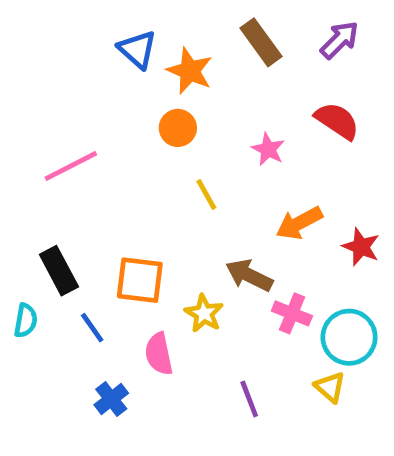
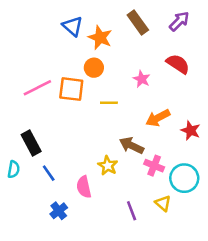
yellow line: (206, 195) -> (109, 103), turned -60
orange square: (140, 280) -> (71, 89), moved
yellow triangle: (330, 387) -> (163, 203), moved

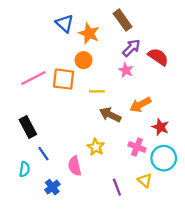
purple arrow: (179, 21) -> (131, 48), moved
red star: (191, 130) -> (160, 127), moved
brown arrow: (132, 146) -> (110, 115), moved
cyan semicircle: (14, 169) -> (24, 169), moved

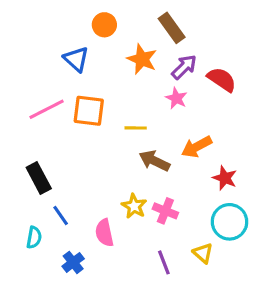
blue triangle: (65, 23) -> (76, 59), moved
orange star: (89, 33) -> (142, 59), moved
orange circle: (84, 60) -> (104, 25), moved
pink cross: (137, 147) -> (165, 211), moved

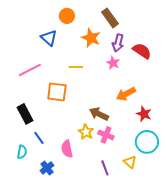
purple arrow: (184, 67) -> (118, 43), turned 150
orange square: (89, 111) -> (57, 92), moved
yellow line: (136, 128) -> (76, 67), moved
brown arrow: (154, 161) -> (99, 114), moved

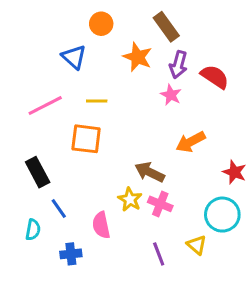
yellow line: (76, 67) -> (97, 101), moved
red star: (144, 114) -> (234, 172), moved
blue cross: (47, 168) -> (71, 254), turned 32

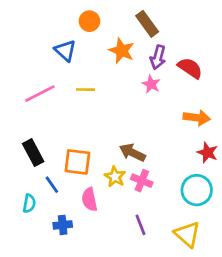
orange square: (86, 139) -> (77, 162), moved
orange arrow: (191, 142) -> (197, 118), moved, turned -145
yellow triangle: (197, 245) -> (187, 234), moved, size x1.5

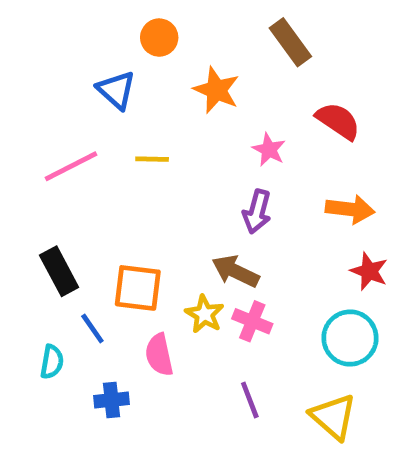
brown rectangle: (147, 24) -> (290, 42), moved
purple arrow: (158, 57) -> (257, 212), moved

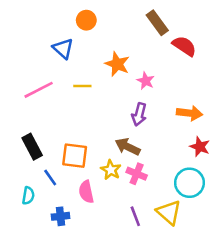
orange star: (216, 90) -> (117, 64), moved
red semicircle: (338, 121) -> (184, 46), moved
yellow triangle: (333, 417) -> (169, 212), moved

